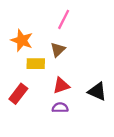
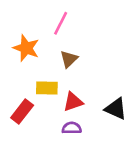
pink line: (64, 19) -> (61, 23), moved
yellow rectangle: (36, 64) -> (47, 88), moved

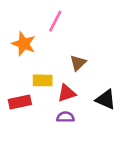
brown triangle: (69, 59) -> (78, 63), moved
red rectangle: (22, 111) -> (20, 102), turned 40

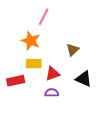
orange star: (24, 44) -> (31, 41), moved
brown triangle: (78, 63) -> (73, 50), moved

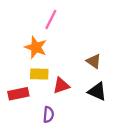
brown triangle: (73, 50) -> (94, 61), moved, turned -40
purple semicircle: (52, 93) -> (48, 115), moved, turned 96

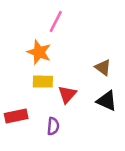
red triangle: (61, 86) -> (67, 94), turned -30
red rectangle: (18, 94) -> (16, 116), moved

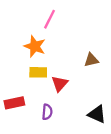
brown triangle: (103, 67) -> (91, 60), turned -49
black triangle: (107, 101) -> (97, 114), moved

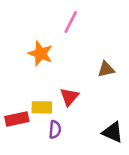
pink line: (49, 19) -> (71, 22), moved
yellow rectangle: (38, 72) -> (42, 107), moved

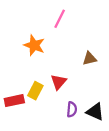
yellow rectangle: (42, 107) -> (35, 91), turned -63
purple semicircle: (55, 130) -> (72, 109), moved

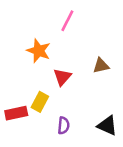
red triangle: (59, 82) -> (62, 77), moved
purple semicircle: (72, 109) -> (64, 126), moved

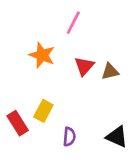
red triangle: (62, 77) -> (84, 66), moved
red rectangle: (16, 113) -> (18, 123), turned 70

